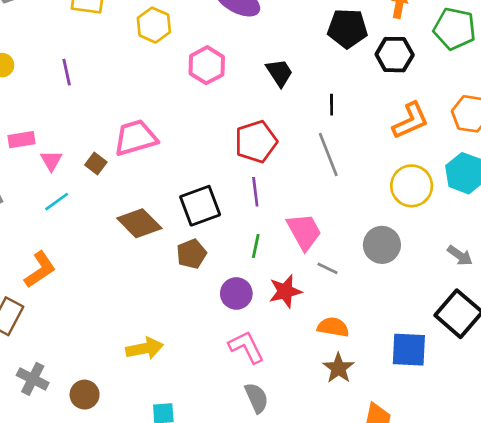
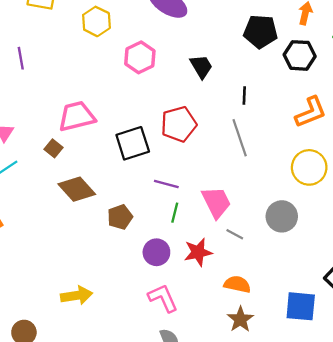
brown square: (96, 164) -> (54, 148), moved
purple line: (255, 192) -> (166, 184), moved, turned -70
black square: (200, 206) -> (133, 143), moved

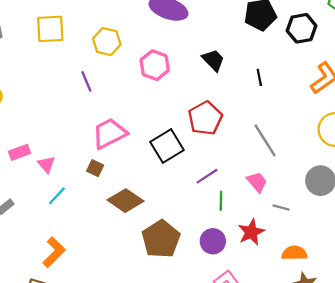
purple line: (21, 58) -> (86, 81), moved
gray line: (240, 138) -> (265, 140), moved
purple line: (166, 184) -> (207, 176), turned -35
pink trapezoid: (216, 202) -> (257, 182), size x0.7
brown pentagon: (120, 217) -> (161, 239), moved, size x1.6

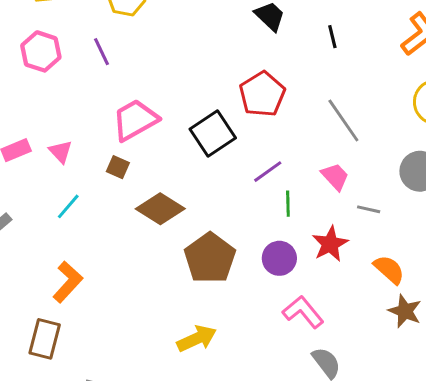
pink hexagon: (155, 65) -> (41, 51), moved
pink triangle: (46, 164) -> (61, 152), moved
orange semicircle: (294, 253) -> (389, 269), turned 45

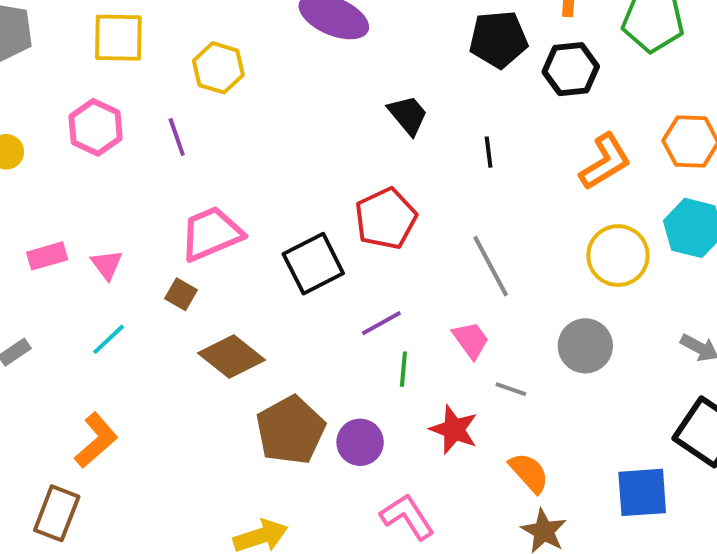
red star: (330, 244) -> (454, 429), turned -30
purple circle: (279, 258) -> (360, 442), moved

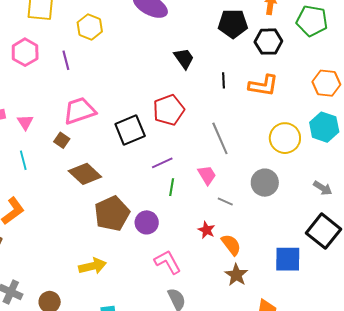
orange L-shape: (605, 162) -> (263, 85), moved, turned 36
cyan line: (109, 339) -> (23, 160), turned -66
red star: (454, 429) -> (206, 230), moved, size x0.7

